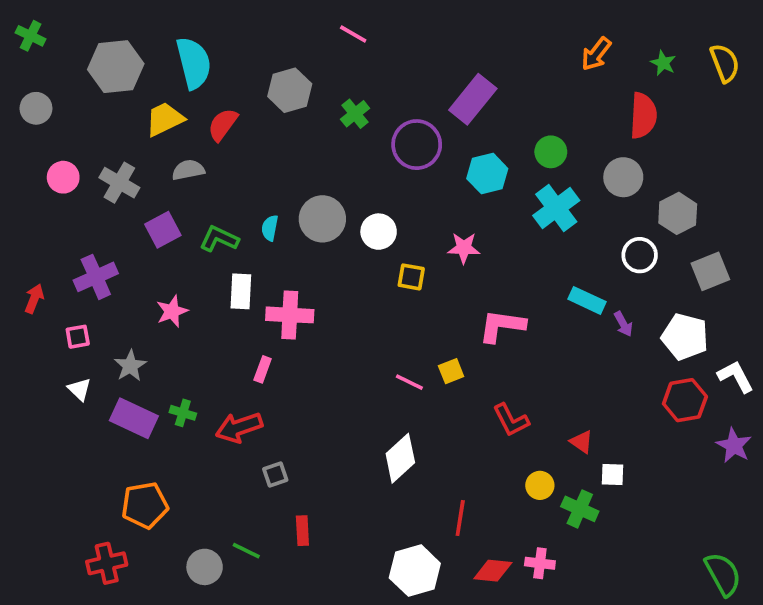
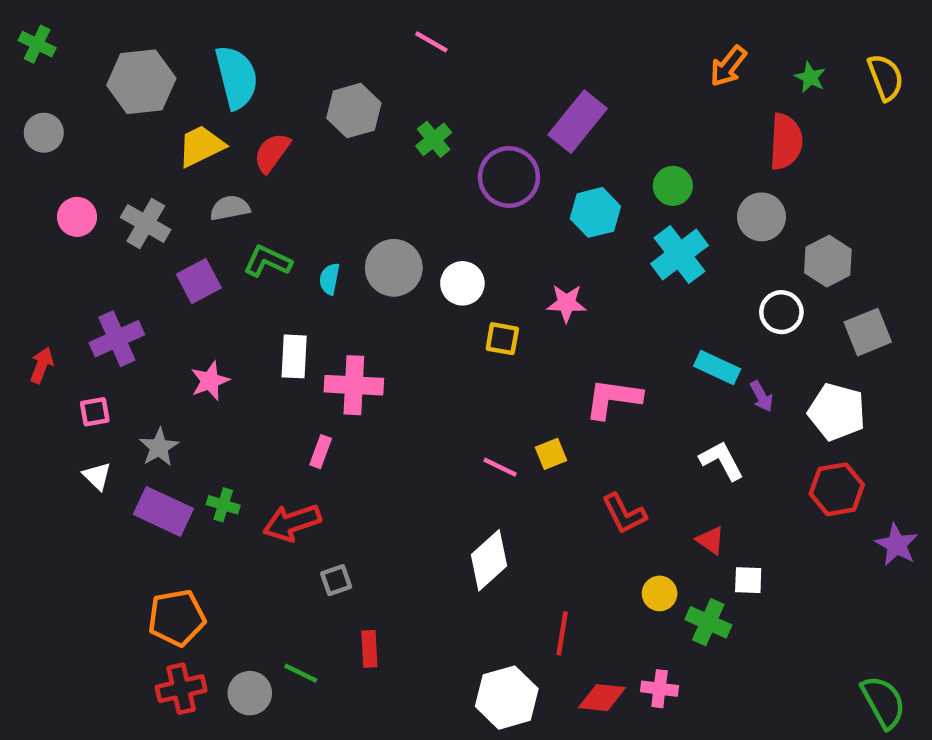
green L-shape: (219, 239) -> (268, 261), moved
white L-shape: (736, 377) -> (722, 461), moved
red cross: (107, 563) -> (181, 689), moved

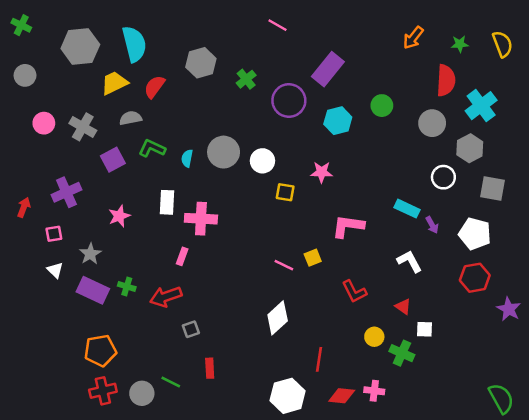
pink line: (431, 42) -> (278, 25), moved
green star: (810, 77) -> (460, 44), turned -30
cyan cross: (680, 255) -> (481, 106), moved
gray square: (868, 332) -> (492, 188), turned 32

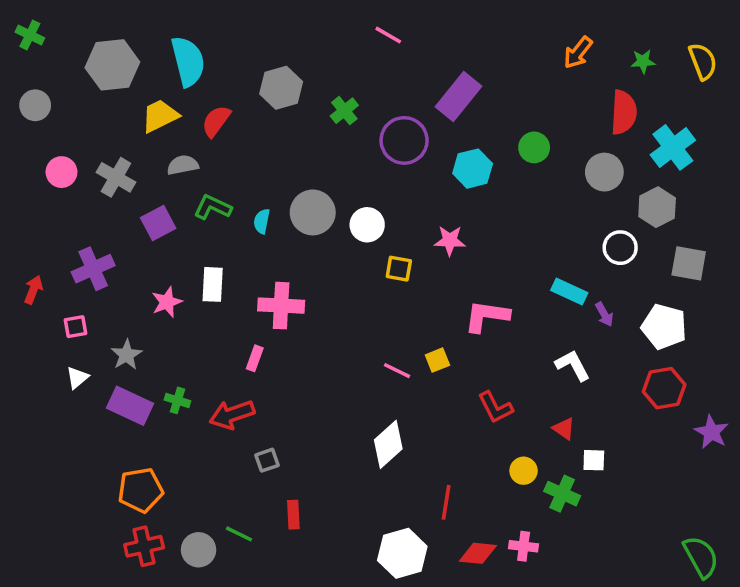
white rectangle: (167, 202) -> (213, 284), moved
white triangle: (55, 270) -> (77, 378), turned 36

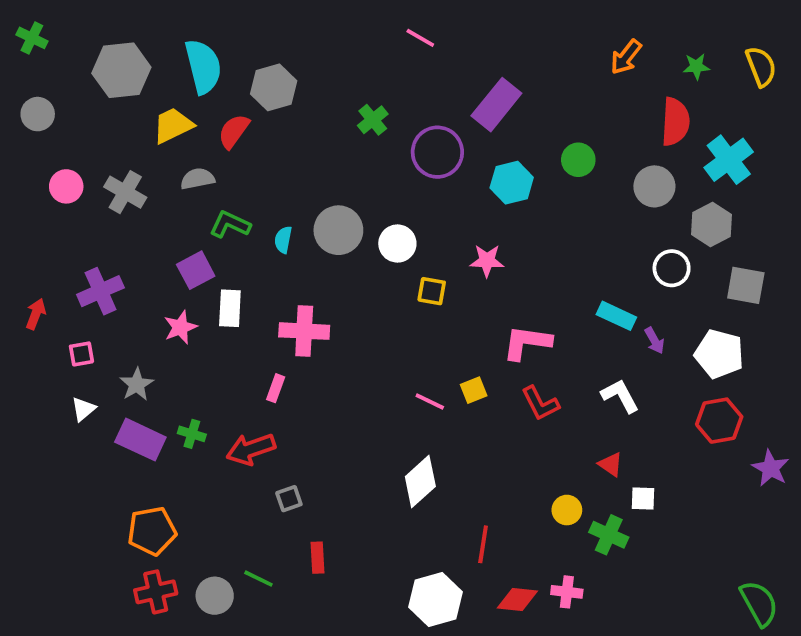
gray hexagon: (281, 88) -> (274, 87), moved
purple square: (158, 223) -> (196, 270), moved
red L-shape: (495, 407) -> (540, 403), moved

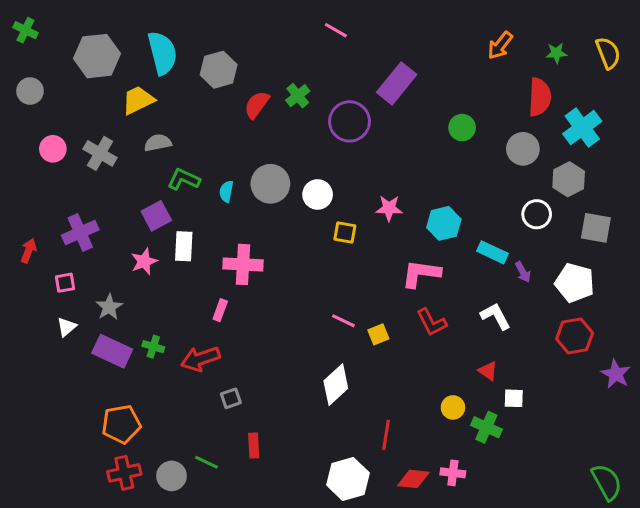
red semicircle: (234, 131) -> (257, 105), moved
cyan hexagon: (512, 183) -> (444, 223), moved
yellow square: (474, 390) -> (378, 334), moved

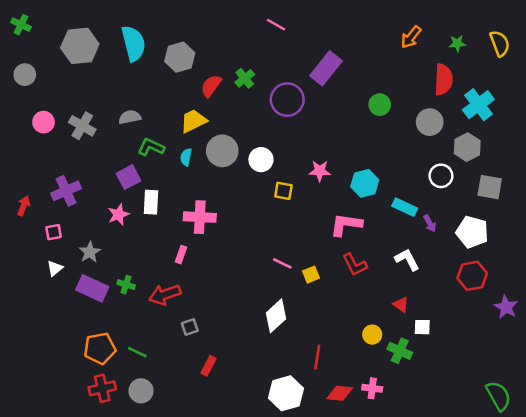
yellow trapezoid: (138, 100) -> (193, 121), moved
red rectangle: (254, 445) -> (208, 366), turned 30
green line: (206, 462) -> (137, 352), moved

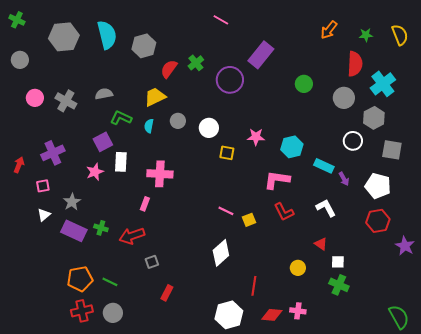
gray circle: (222, 151) -> (178, 121), size x0.6
green cross: (400, 351) -> (339, 285), moved

